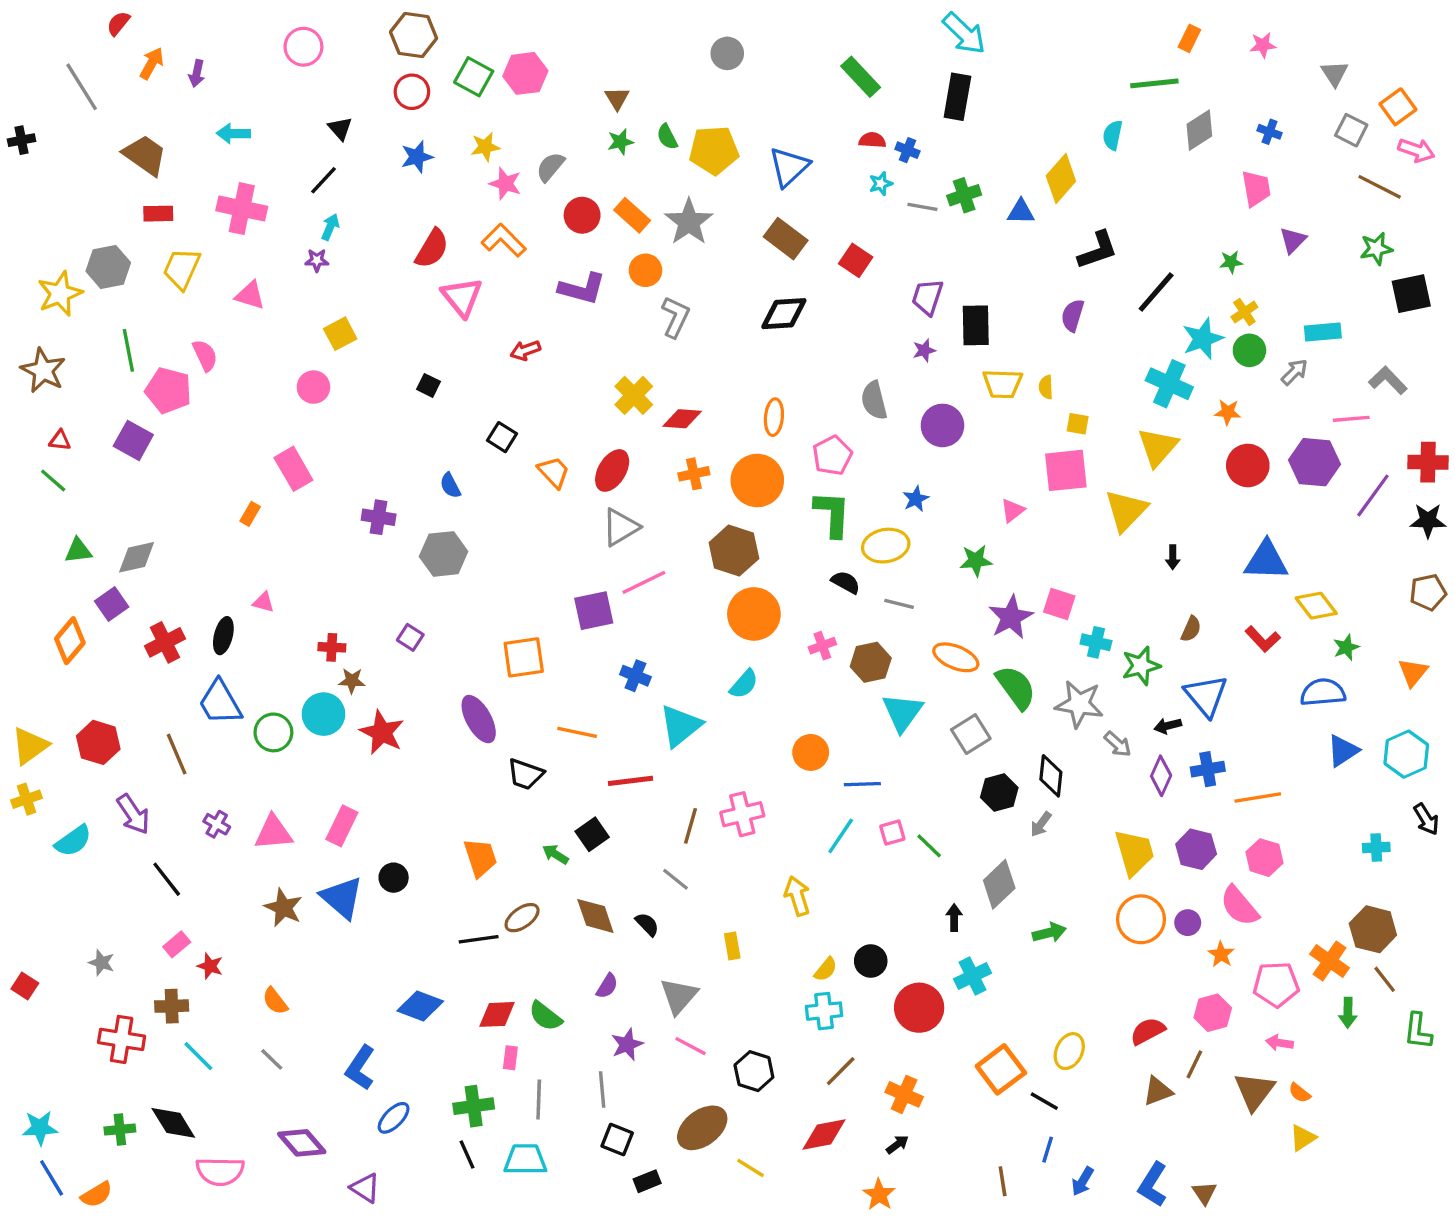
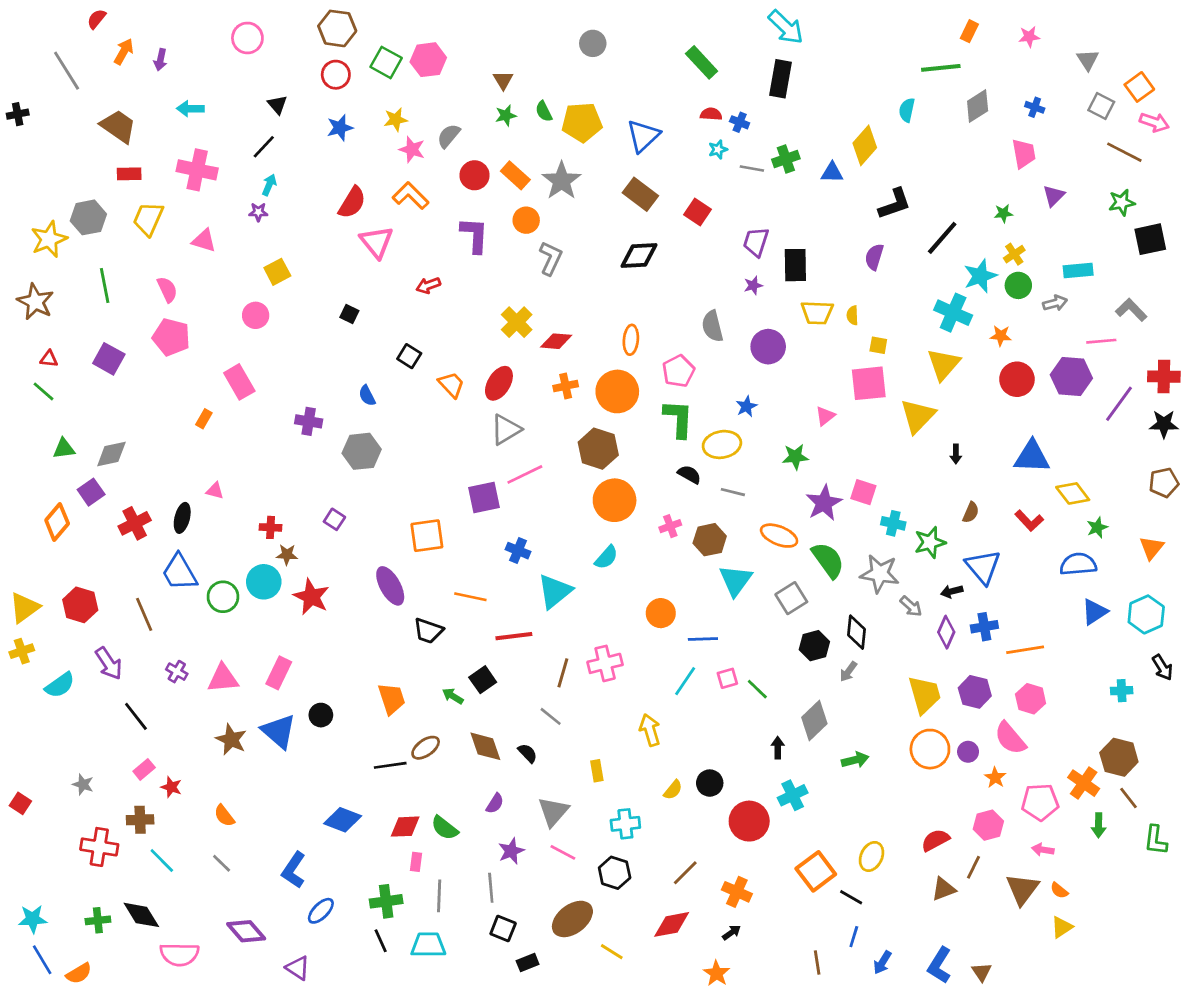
purple L-shape: (582, 289) -> (474, 235), turned -102
gray arrow: (1294, 372) -> (1055, 303), turned 30
pink pentagon: (168, 390) -> (171, 337), moved
cyan cross: (824, 1011) -> (625, 824), moved

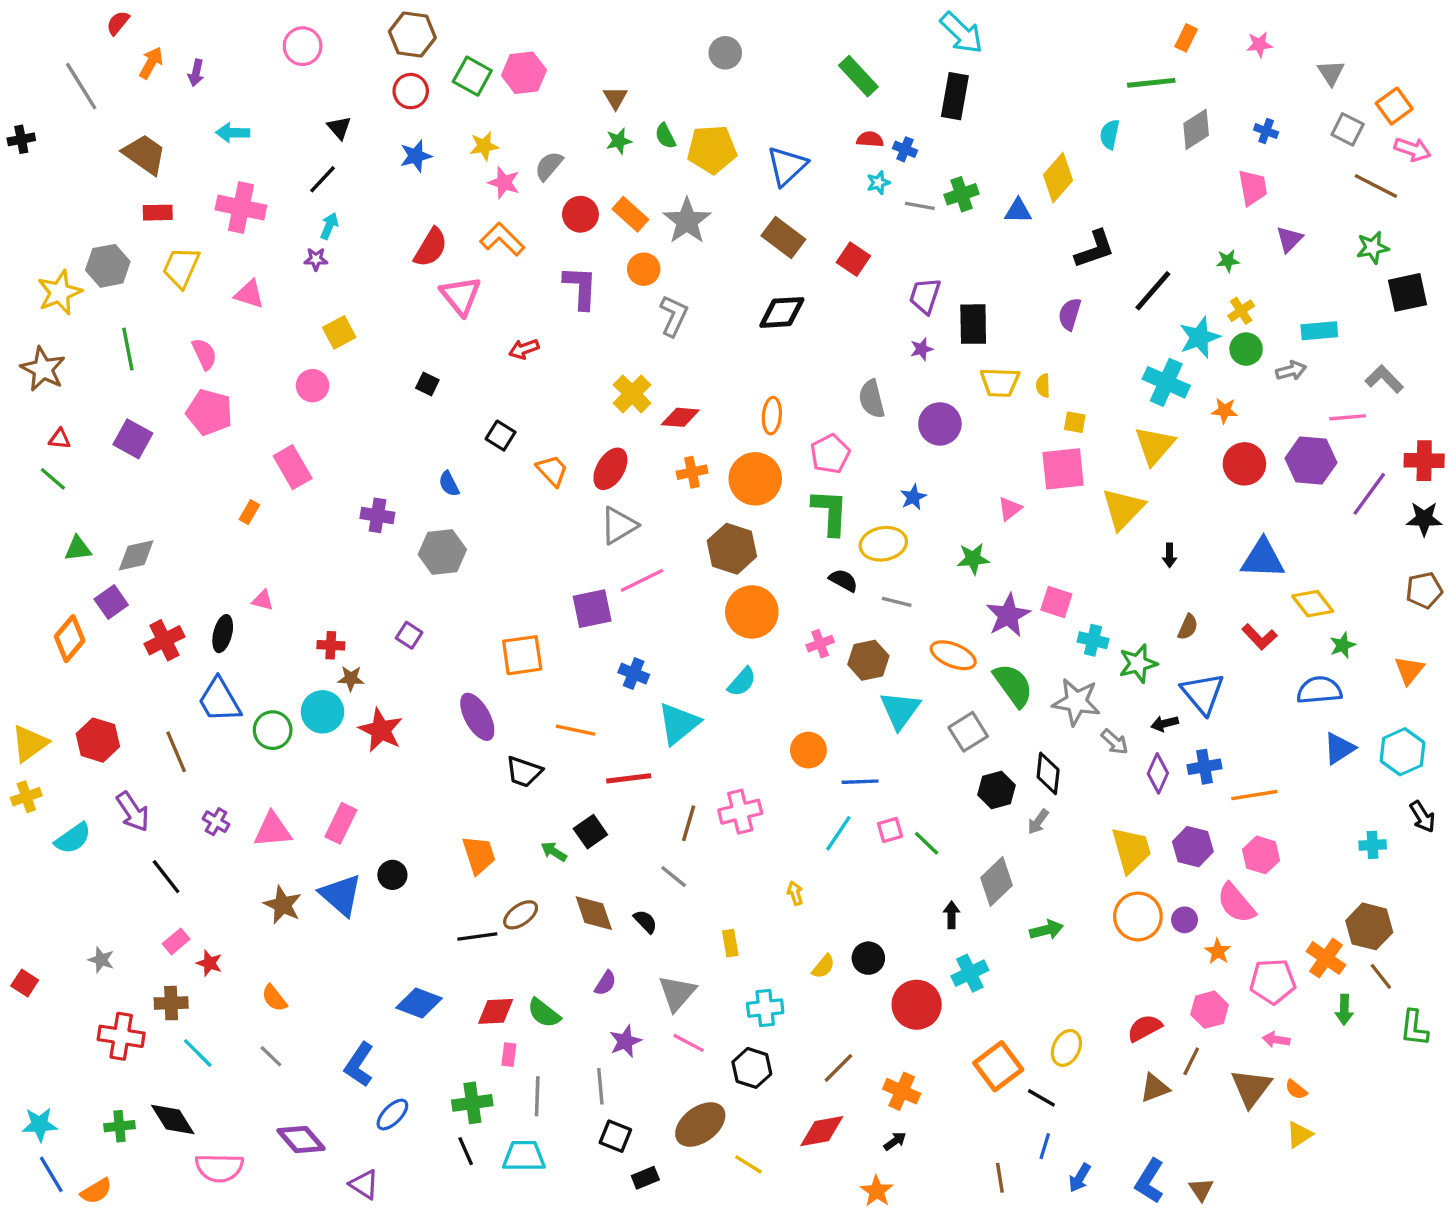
yellow arrow: (650, 730) -> (795, 893), size x0.6

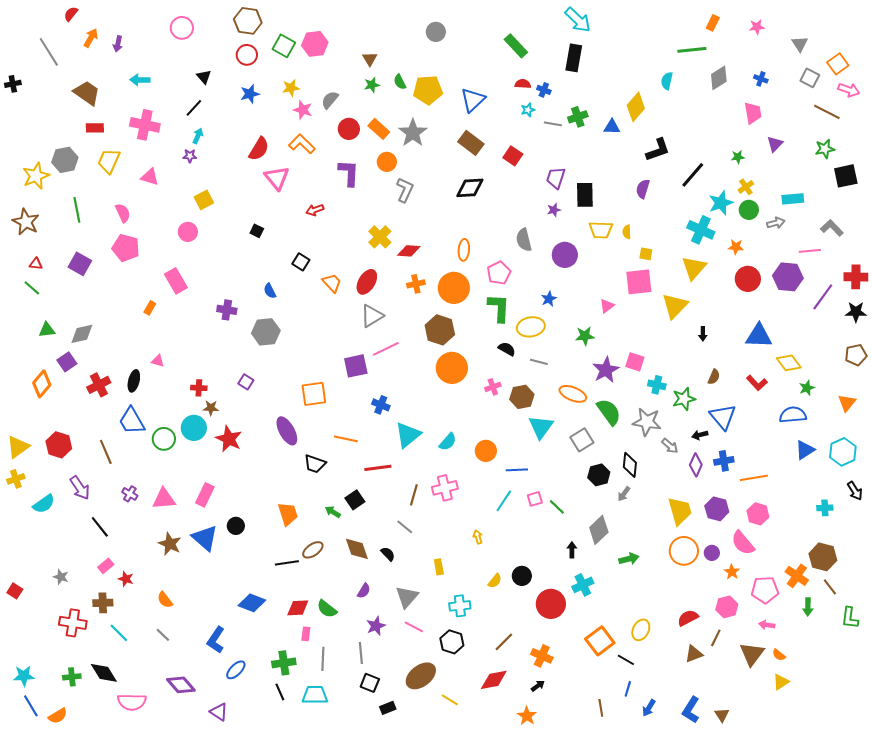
cyan semicircle: (742, 682) -> (448, 442), moved

